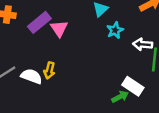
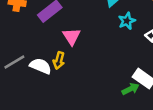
pink triangle: (59, 29) -> (72, 36), moved

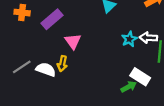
cyan star: (127, 21) -> (129, 39), moved

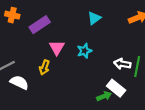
white arrow: (148, 38) -> (122, 64), moved
cyan star: (129, 39) -> (84, 51), moved
white semicircle: (46, 69) -> (19, 82), moved

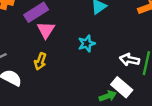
pink triangle: (57, 48) -> (46, 30), moved

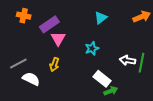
white rectangle: (122, 87) -> (102, 79), moved

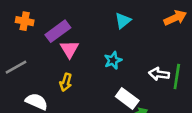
gray line: (18, 63) -> (16, 67), moved

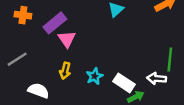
cyan star: (113, 60) -> (95, 76), moved
white arrow: (159, 74) -> (156, 78), moved

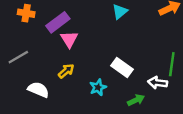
yellow arrow: (65, 71) -> (66, 71), turned -147
cyan star: (95, 76) -> (98, 87), moved
white rectangle: (124, 83) -> (122, 67), moved

